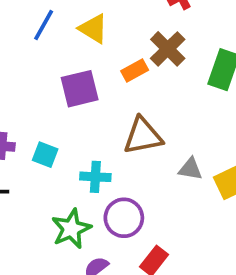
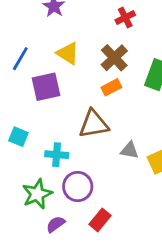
blue line: (44, 25) -> (20, 59), moved
yellow triangle: (93, 29) -> (68, 53), moved
orange rectangle: (135, 71) -> (111, 87), moved

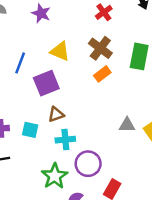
brown triangle: (94, 124) -> (56, 114), moved, size x0.6

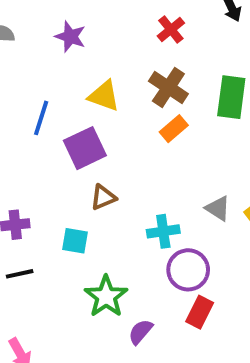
gray triangle: (127, 125) -> (218, 208), turned 35
cyan square: (30, 130) -> (75, 241), moved
cyan cross: (65, 140) -> (163, 231), moved
purple circle: (88, 164) -> (188, 270), moved

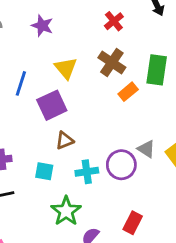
yellow triangle: (104, 96) -> (66, 68), turned 30
orange rectangle: (174, 129) -> (128, 92), moved
cyan cross: (163, 231) -> (87, 172), moved
purple circle: (188, 270) -> (121, 165), moved

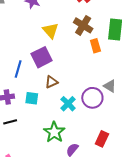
blue line: (21, 83) -> (18, 69), moved
orange rectangle: (128, 92) -> (95, 46), turned -64
cyan square: (44, 171) -> (32, 98), moved
cyan cross: (87, 172) -> (68, 104), turned -35

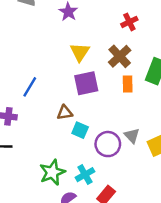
purple square: (42, 57) -> (86, 83), moved
cyan square: (32, 98) -> (80, 130), moved
cyan cross: (68, 104) -> (85, 175), moved

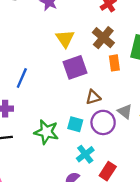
brown triangle: (65, 113) -> (93, 97), moved
cyan square: (80, 130) -> (75, 124), moved
green star: (52, 172) -> (46, 132), moved, turned -30

